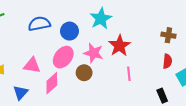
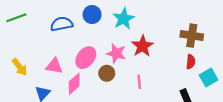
blue circle: (69, 31) -> (92, 15), moved
brown cross: (168, 35) -> (192, 36), size x1.5
pink line: (129, 74) -> (139, 82), moved

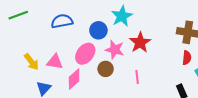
blue circle: (92, 15) -> (98, 30), moved
yellow arrow: (20, 67) -> (31, 62), moved

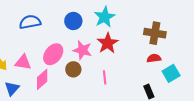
cyan star: (122, 16) -> (105, 17), moved
blue circle: (98, 30) -> (73, 21), moved
red semicircle: (187, 58) -> (154, 58), turned -104

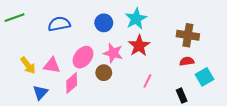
pink line: (105, 77) -> (147, 81), moved, turned 32

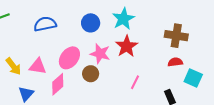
cyan square: (204, 77) -> (193, 78), turned -36

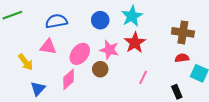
pink triangle: (38, 66) -> (48, 47), moved

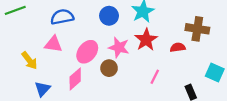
red semicircle: (182, 58) -> (178, 47), moved

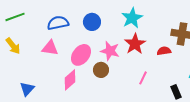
blue circle: (109, 16) -> (92, 22), moved
yellow arrow: (29, 60) -> (13, 46), moved
blue triangle: (43, 89) -> (27, 89), moved

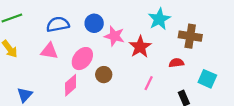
cyan star: (132, 18) -> (159, 19), moved
pink star: (110, 51) -> (114, 36), moved
red semicircle: (164, 51) -> (176, 63), moved

